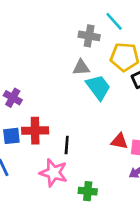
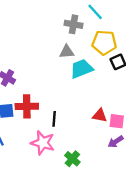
cyan trapezoid: (98, 87) -> (81, 69), turned -75
green cross: (88, 191) -> (72, 159), turned 35

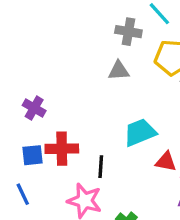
cyan trapezoid: (81, 69) -> (140, 132), moved

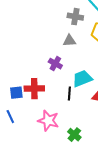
purple cross: (34, 108) -> (55, 64), moved
black line: (101, 167) -> (69, 94), moved

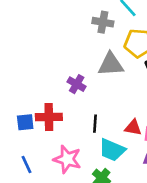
gray triangle: (69, 41) -> (111, 64), moved, size x1.5
cyan trapezoid: (82, 79) -> (112, 150), moved, turned -135
blue line: (10, 117) -> (26, 164), moved

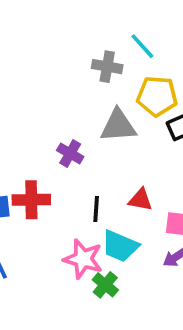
red triangle: (133, 128) -> (140, 200), moved
pink star: (67, 159) -> (83, 259), moved

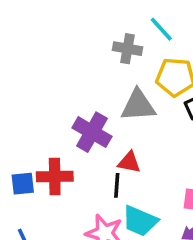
purple cross: (70, 154) -> (92, 132), size x1.5
red triangle: (140, 200) -> (129, 162), moved

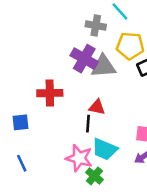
purple cross: (92, 132) -> (84, 59), moved
red cross: (55, 176) -> (50, 93), moved

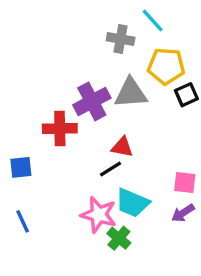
purple cross: (84, 59) -> (92, 101), moved, turned 32
black line: (88, 124) -> (110, 169), turned 54

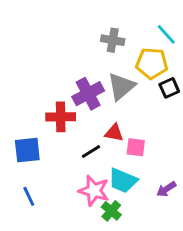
cyan line: (153, 20) -> (166, 34), moved
gray triangle: (131, 93) -> (121, 86), turned -36
blue square: (21, 167) -> (27, 150), size x1.4
black line: (110, 169) -> (91, 152), moved
pink square: (185, 183) -> (136, 147), moved

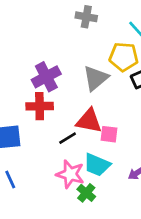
gray cross: (113, 40) -> (86, 17), moved
purple cross: (88, 94) -> (46, 77), moved
red triangle: (114, 133) -> (89, 121), size x1.5

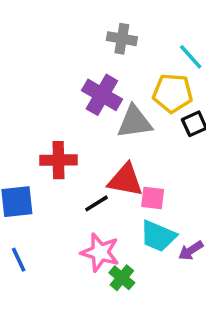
purple cross: (46, 77) -> (102, 95), moved, turned -32
gray triangle: (96, 78) -> (135, 122), turned 32
cyan trapezoid: (97, 165) -> (158, 236), moved

